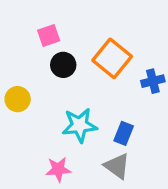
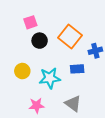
yellow circle: (18, 99) -> (22, 71), moved
blue rectangle: (124, 133) -> (77, 69), moved, turned 64

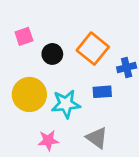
pink square: (30, 22) -> (24, 36), moved
yellow circle: (22, 71) -> (29, 94), size x1.6

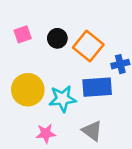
black circle: (52, 54) -> (57, 38), moved
blue rectangle: (102, 92) -> (97, 87), size x1.6

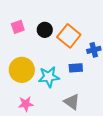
blue rectangle: (97, 87) -> (76, 68), size x0.6
pink star: (46, 133) -> (26, 104), moved

